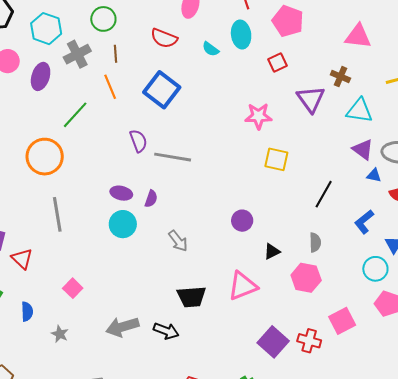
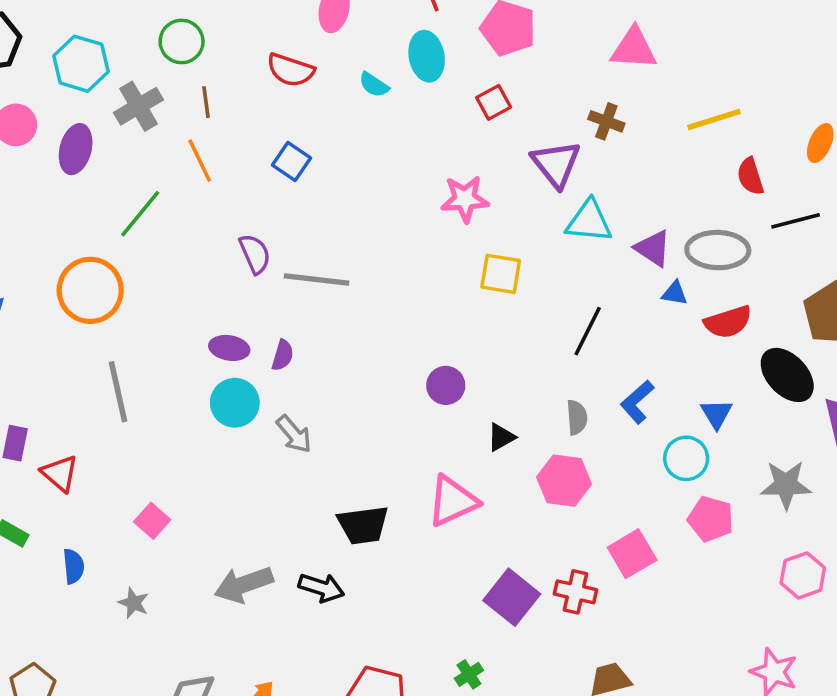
blue square: (162, 90) -> (291, 161), size x0.6
cyan triangle: (359, 111) -> (589, 221), moved
blue L-shape: (364, 222) -> (637, 402), moved
gray arrow: (178, 241) -> (294, 434), moved

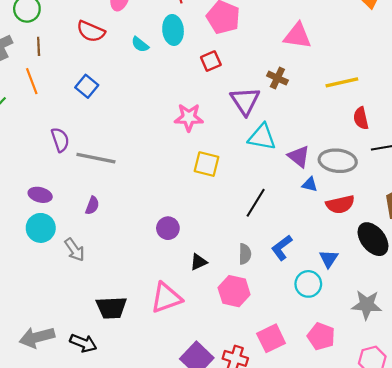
purple semicircle: (283, 355) -> (92, 206), moved
pink pentagon: (711, 519) -> (321, 336), moved

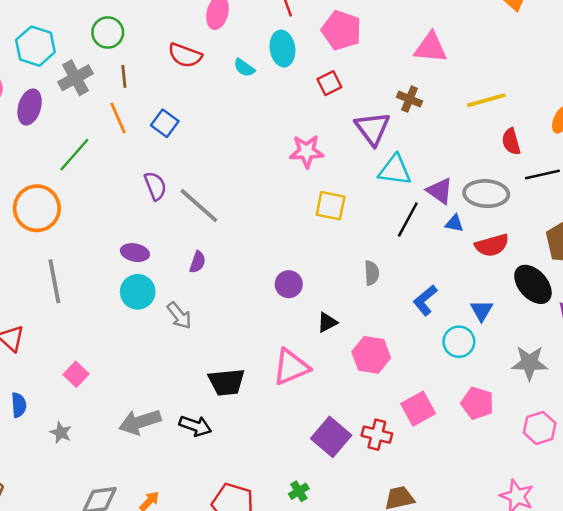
blue square: (87, 86) -> (165, 123), moved
gray line: (96, 158) -> (199, 206), turned 33
black line: (256, 203) -> (408, 219), moved
gray semicircle: (245, 254) -> (372, 273), moved

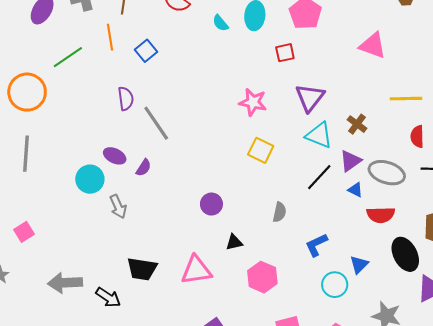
brown cross: (409, 99) -> (357, 124), moved
purple triangle: (440, 191) -> (350, 161), turned 35
purple ellipse: (135, 253) -> (115, 156), moved

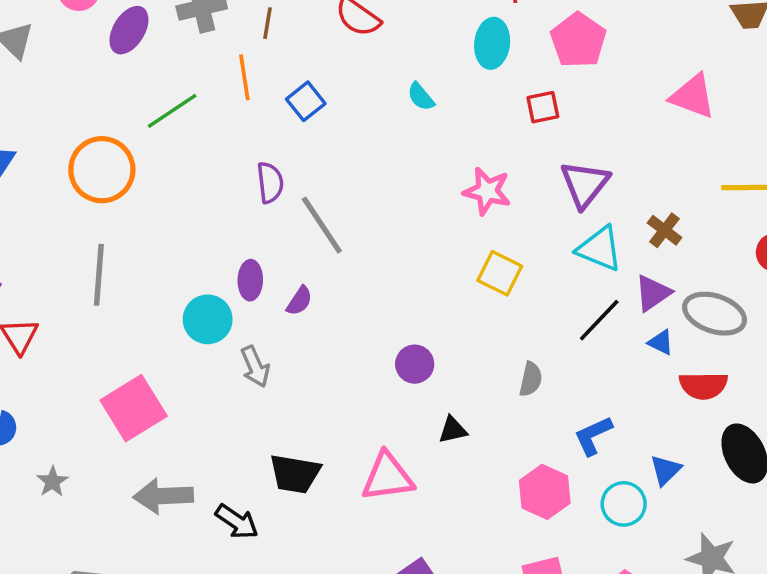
cyan semicircle: (220, 23) -> (421, 97), moved
purple ellipse: (115, 156) -> (250, 280), turned 65
pink square: (24, 232) -> (134, 408), moved, size x1.8
pink hexagon: (262, 277) -> (545, 492), moved

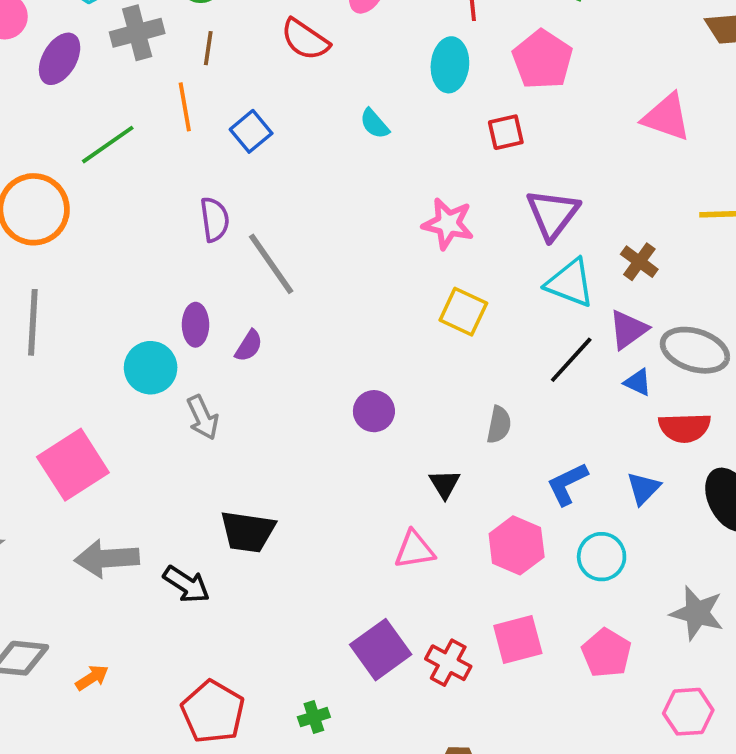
black triangle: (453, 430) -> (445, 484), moved, turned -48
blue triangle: (666, 470) -> (643, 488), moved
pink triangle: (387, 477) -> (414, 550), moved, size x0.7

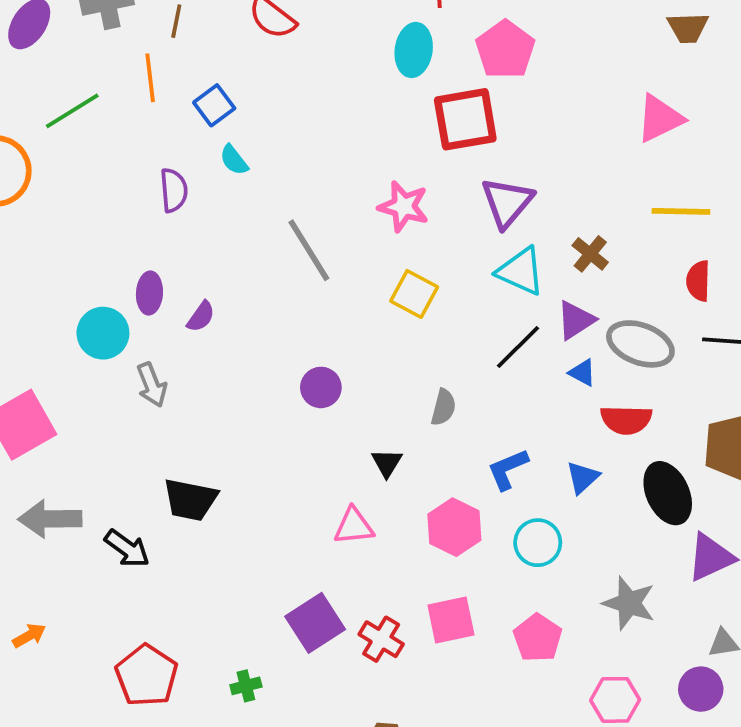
pink triangle: (667, 117) -> (660, 118), moved, turned -48
cyan semicircle: (375, 124) -> (234, 160), moved
red square: (506, 132) -> (465, 119), size x1.8
gray line: (271, 264) -> (309, 250), moved

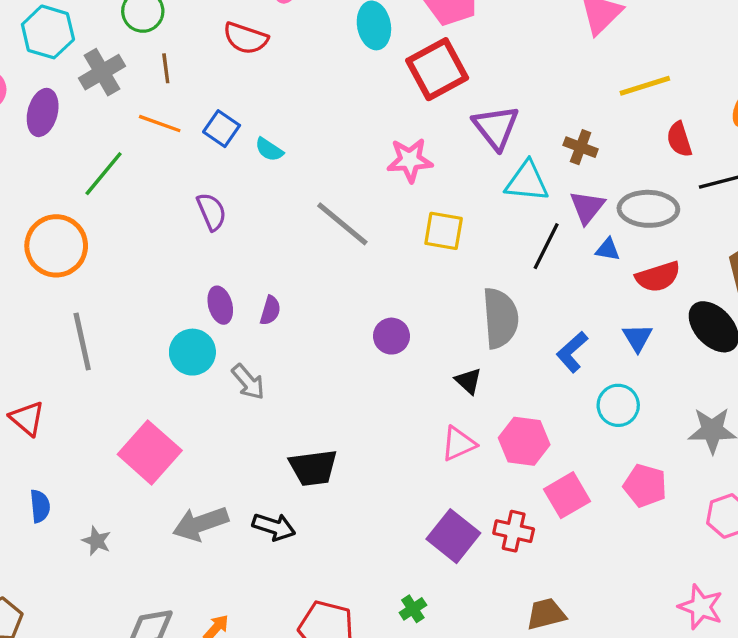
orange line: (150, 78) -> (160, 124), turned -45
cyan semicircle: (234, 160) -> (269, 150), moved
gray semicircle: (443, 407) -> (500, 318), size x1.8
pink hexagon: (454, 527) -> (524, 441), moved

